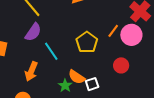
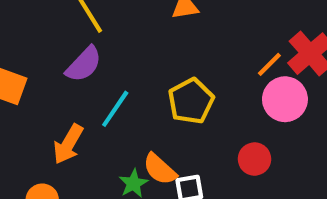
orange line: (113, 31) -> (269, 64), moved
cyan line: (51, 51) -> (115, 109), turned 60

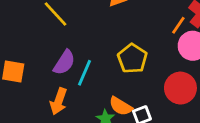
purple semicircle: (84, 64) -> (64, 62), moved
red circle: (254, 159) -> (180, 88), size x1.5

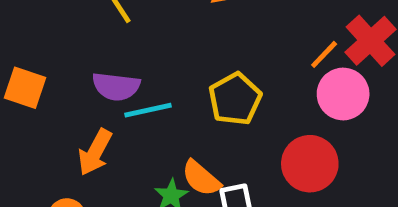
purple semicircle: (64, 62) -> (116, 86), turned 55
cyan line: (84, 73) -> (148, 110), turned 45

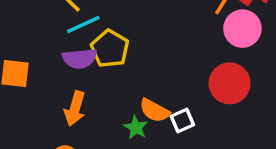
yellow pentagon: (235, 99) -> (110, 49), moved
cyan line: (148, 110) -> (83, 24), moved

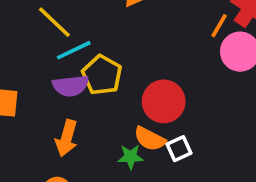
red circle: (230, 83) -> (164, 101), moved
green star: (136, 127) -> (131, 157), turned -30

